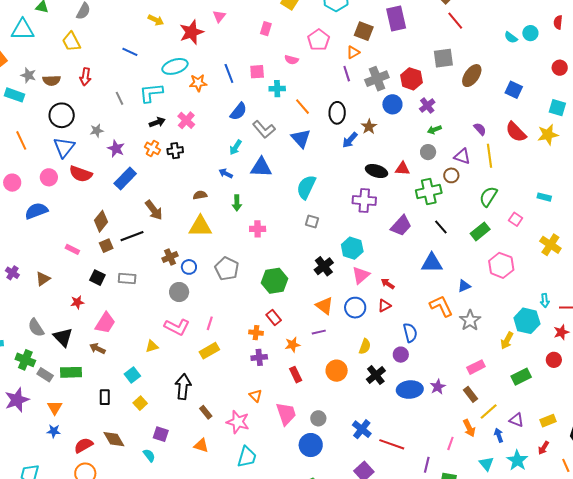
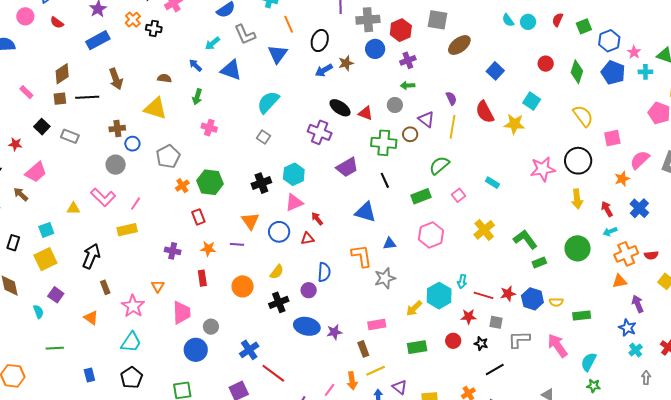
red semicircle: (81, 174) -> (57, 23), size x0.6
orange cross: (256, 333) -> (182, 186), moved, turned 32
yellow square: (140, 403) -> (45, 259), size x1.6

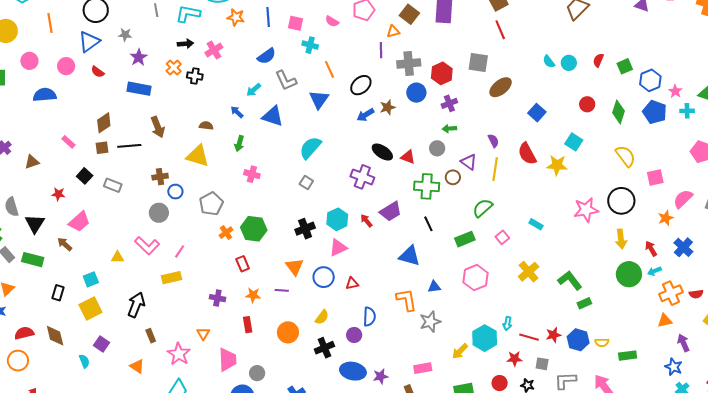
blue rectangle: (98, 40) -> (139, 89), turned 40
black ellipse: (320, 40) -> (361, 85), turned 30
red arrow: (317, 219) -> (366, 221), moved
green circle: (578, 248) -> (629, 274), moved

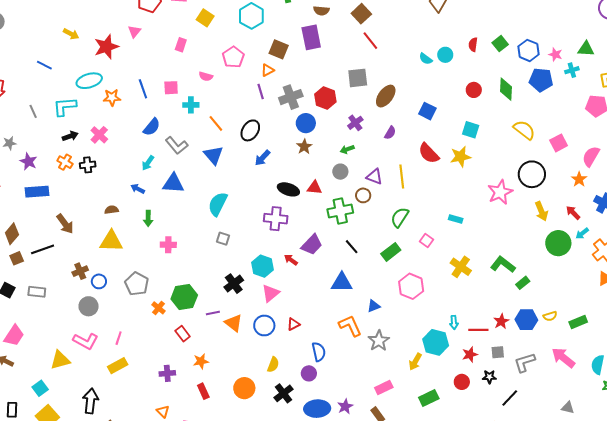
purple cross: (449, 103) -> (355, 123), moved
brown star: (388, 107) -> (304, 147), moved
purple semicircle: (493, 141) -> (390, 133), moved, turned 72
yellow triangle: (117, 257) -> (60, 360), size x1.5
purple line: (282, 290) -> (213, 313), moved

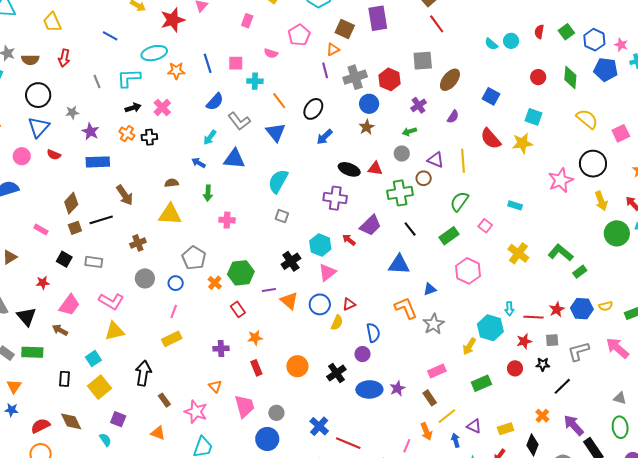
blue circle: (99, 281) -> (176, 283), moved
pink L-shape: (86, 341) -> (111, 301), moved
yellow semicircle: (273, 365) -> (337, 323), moved

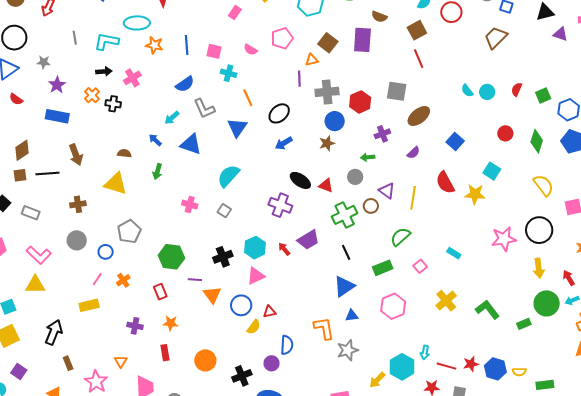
green cross: (400, 193) -> (345, 215), turned -30
pink cross: (227, 220) -> (190, 205), moved
blue triangle: (399, 264) -> (344, 286), moved, turned -50
green rectangle: (580, 272) -> (524, 324), moved
orange cross: (215, 283) -> (123, 280), moved

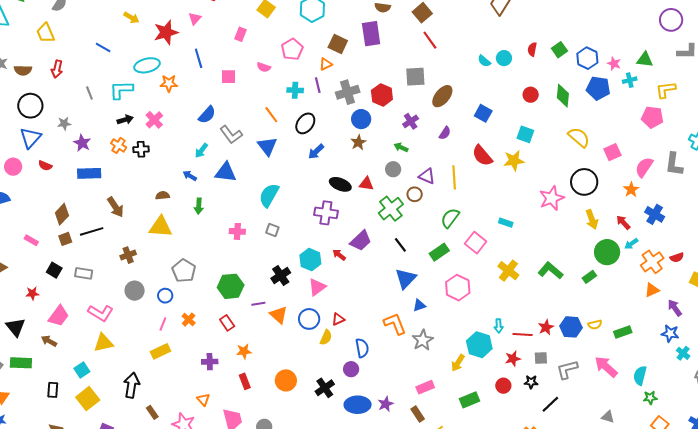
blue line: (187, 45) -> (199, 58), moved
cyan cross: (229, 73) -> (295, 90), moved
green arrow: (368, 157) -> (401, 147), turned 40
pink square: (420, 266) -> (476, 243), size x1.5

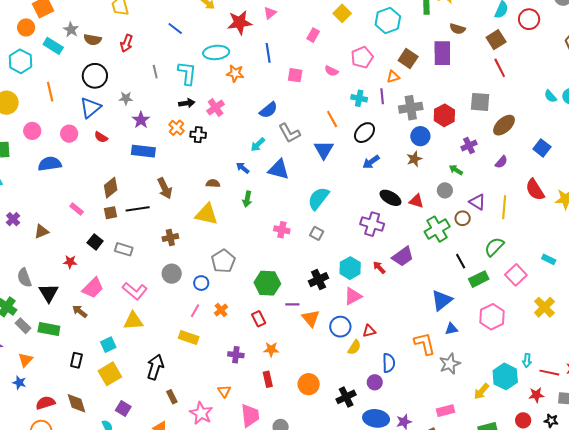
cyan L-shape: (121, 90) -> (187, 73), turned 90
black line: (400, 245) -> (461, 261), moved
yellow rectangle: (160, 351) -> (189, 337), turned 36

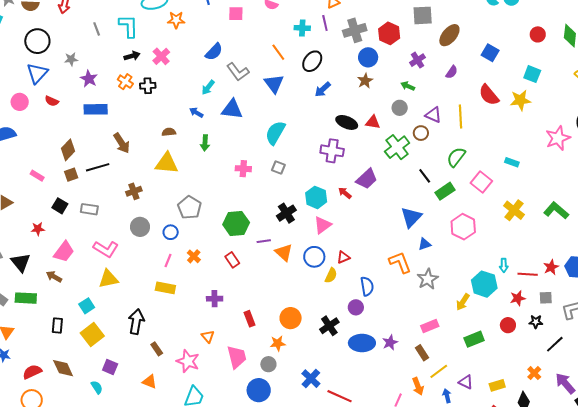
orange star: (271, 349) -> (278, 343), moved

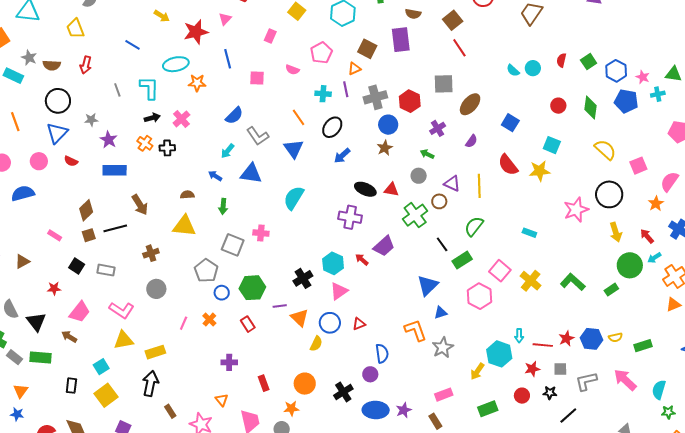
gray square: (278, 168) -> (233, 245), moved, size x1.6
pink square: (481, 182) -> (500, 271), moved
blue circle: (171, 232) -> (222, 293), moved
yellow semicircle: (331, 275) -> (316, 344), moved
yellow rectangle: (165, 288) -> (155, 352), moved, turned -30

